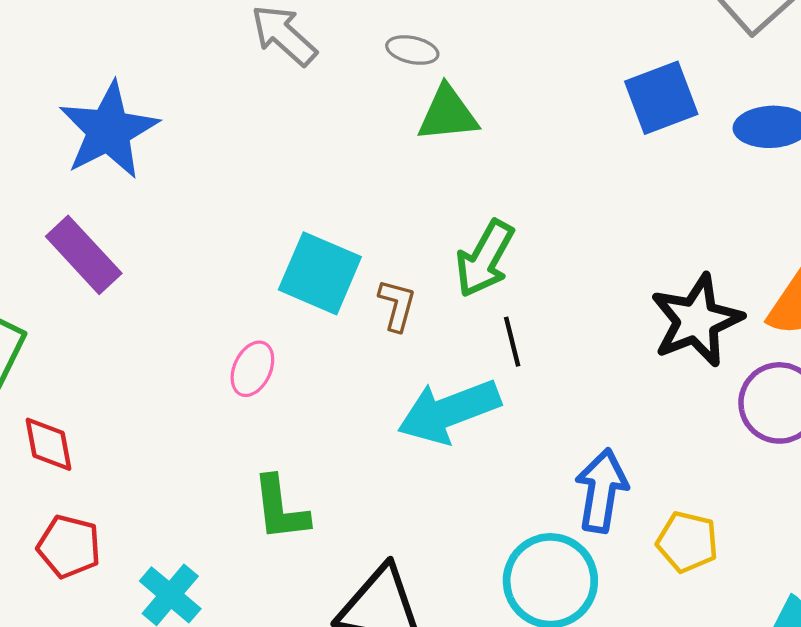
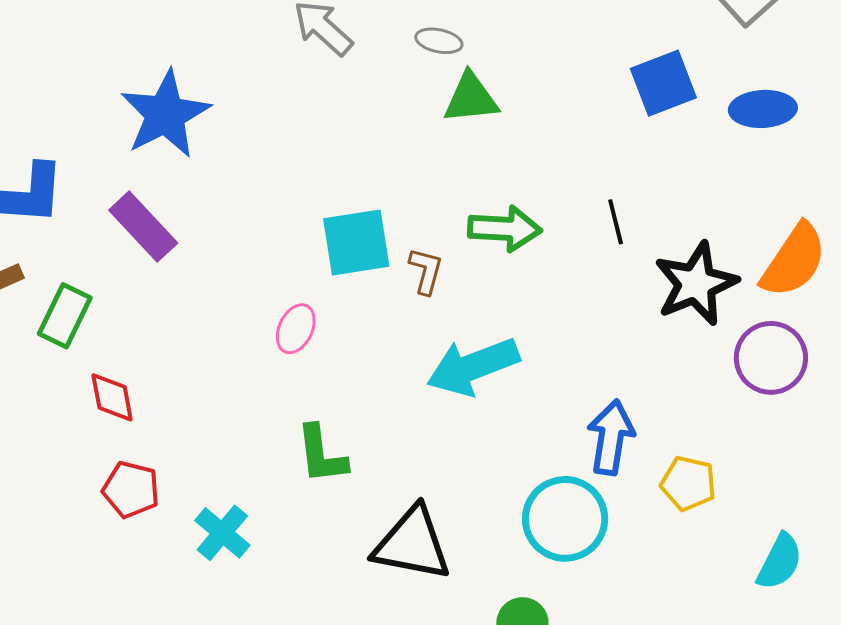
green arrow: (485, 259) -> (505, 229), turned -116
cyan square: (320, 273) -> (356, 242), turned -32
black line: (512, 342) -> (616, 222), moved

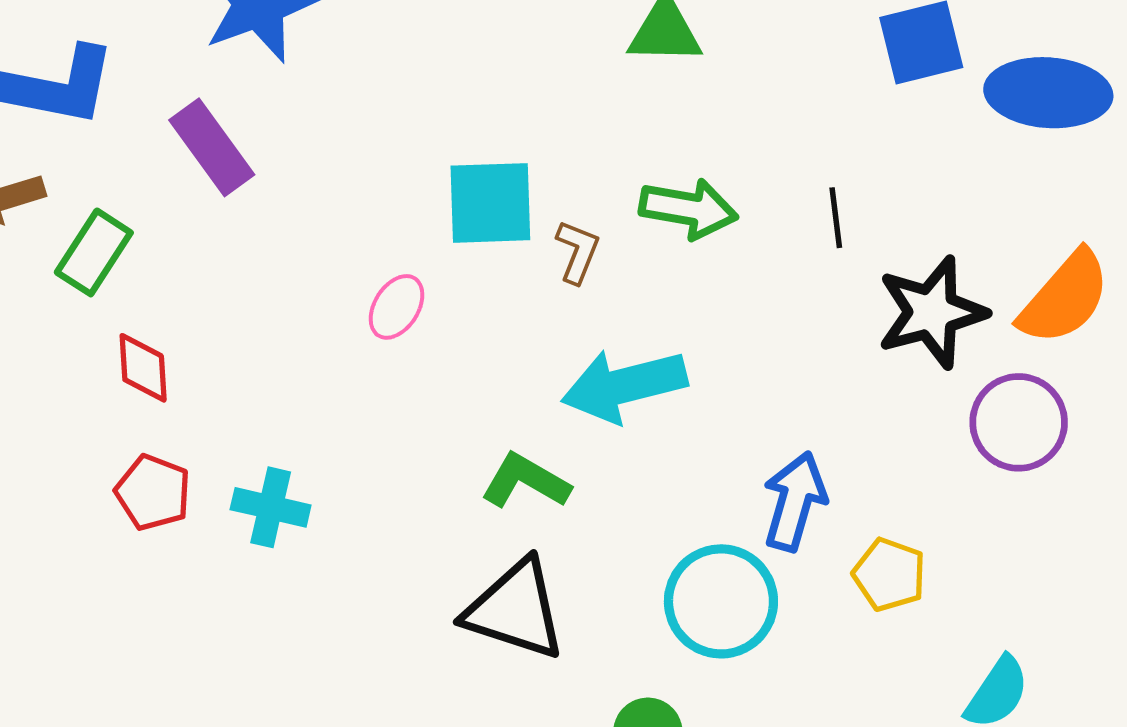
blue ellipse: (763, 109) -> (1048, 93), size x1.4
green L-shape: (321, 455) -> (526, 481), moved, turned 120
cyan cross: (222, 533) -> (271, 507), moved, turned -34

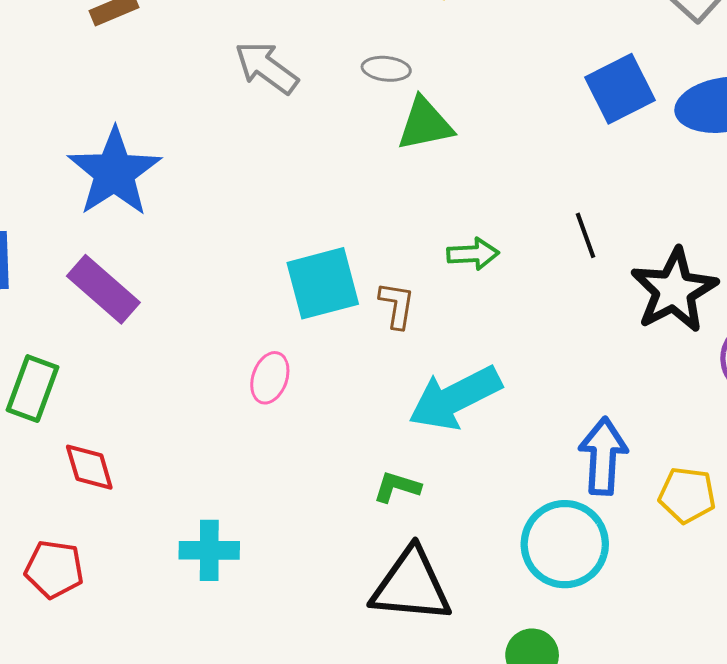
green arrow: (688, 209) -> (473, 254), size x0.7
green L-shape: (526, 481) -> (397, 487), size x0.7
red pentagon: (153, 492) -> (54, 569), moved

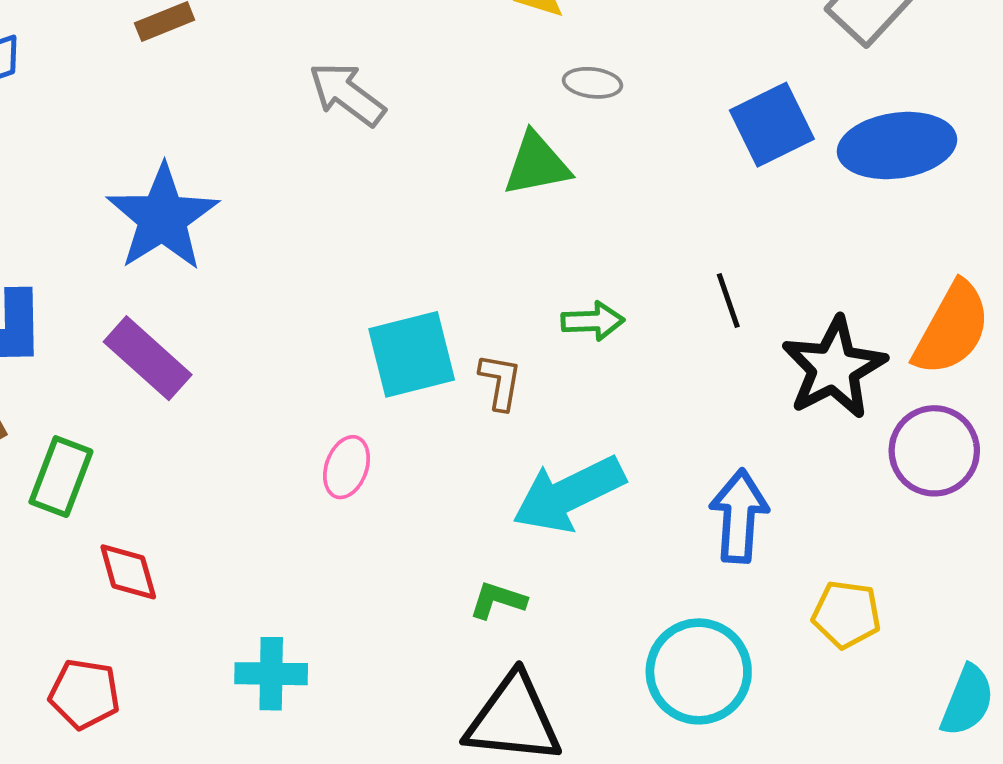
gray ellipse: (386, 69) -> (592, 83), moved
blue arrow: (603, 456) -> (739, 516), moved

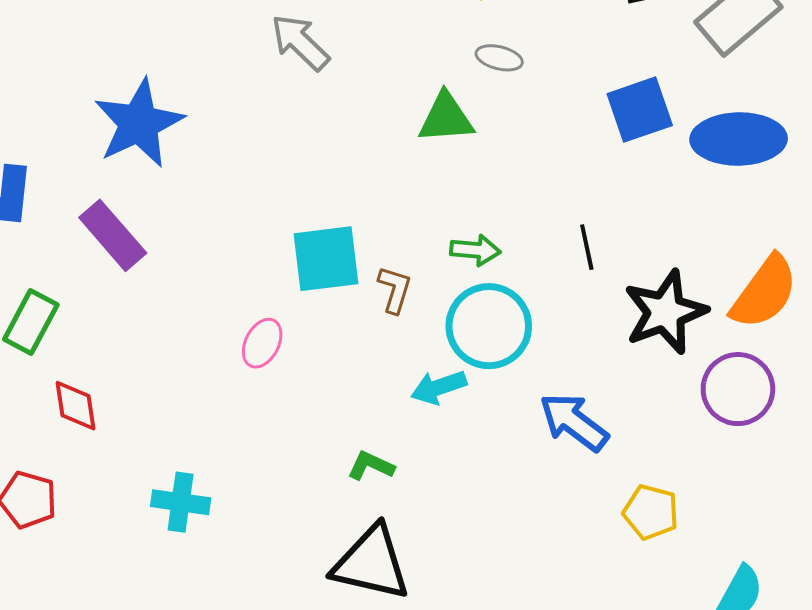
cyan arrow: (569, 494) -> (439, 387), size x0.6
blue arrow: (739, 516) -> (574, 422), turned -64
cyan circle: (699, 671) -> (489, 326), moved

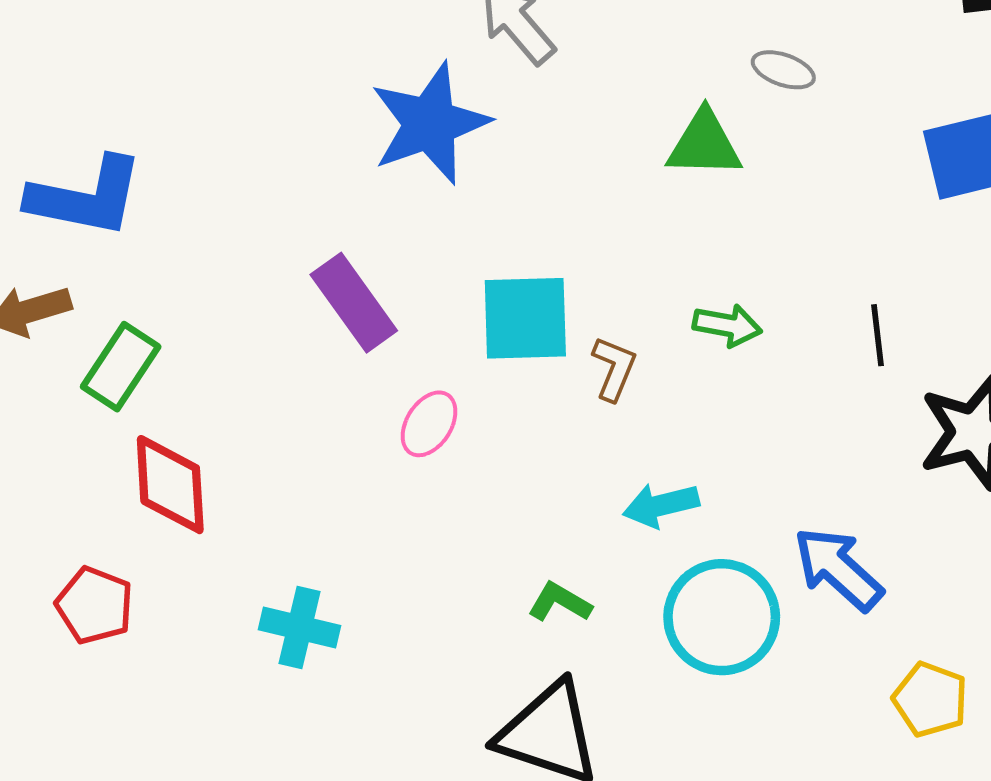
blue star: (139, 123) -> (430, 123), moved
purple rectangle: (113, 235) -> (354, 303), moved
cyan circle: (489, 326) -> (722, 617), moved
red diamond: (75, 406) -> (170, 485), size x1.4

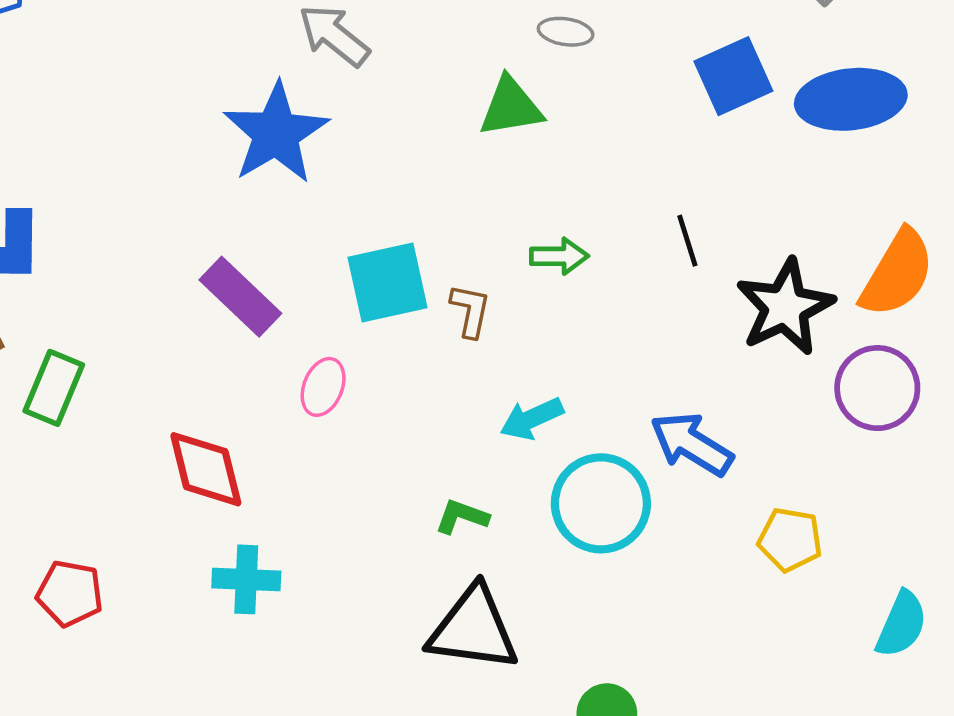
red diamond: (170, 485) -> (206, 469), moved

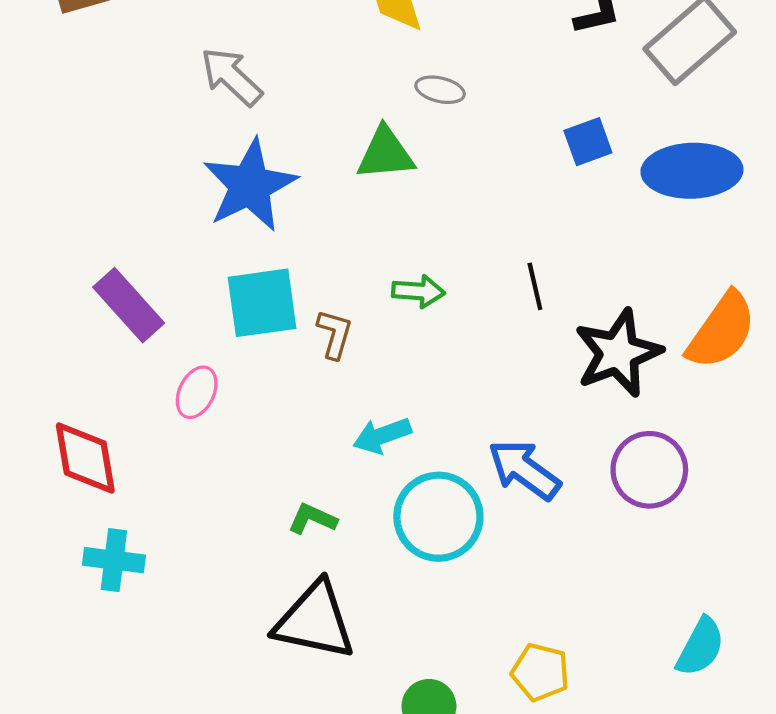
blue square: (733, 76) -> (588, 142), size x0.7
blue star: (276, 133) -> (250, 185), moved
purple circle: (877, 388) -> (649, 470), moved
yellow pentagon: (790, 540) -> (540, 672), moved

